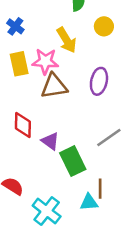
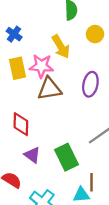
purple triangle: (50, 141) -> (32, 155), moved

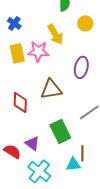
brown triangle: (49, 89) -> (51, 89), moved
purple triangle: (32, 155) -> (32, 143), moved

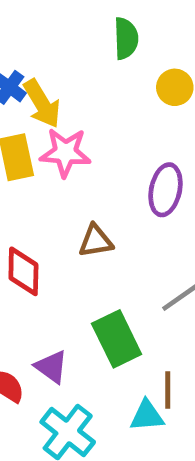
yellow arrow: (55, 34) -> (42, 104), moved
brown triangle: (51, 89) -> (96, 241), size x0.7

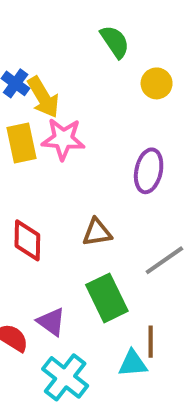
green semicircle: (126, 38) -> (115, 42), turned -32
brown triangle: (96, 241) -> (97, 232), moved

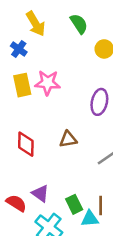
yellow arrow: (43, 97) -> (36, 24), moved
green rectangle: (107, 298) -> (74, 204), moved, size x0.7

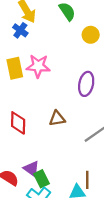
blue cross: (19, 49) -> (20, 30), moved
green rectangle: (74, 204) -> (42, 179), moved

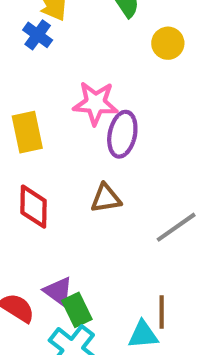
pink star: (38, 66) -> (95, 103), moved
yellow rectangle: (15, 68) -> (27, 132), moved
purple ellipse: (86, 84) -> (122, 134), moved

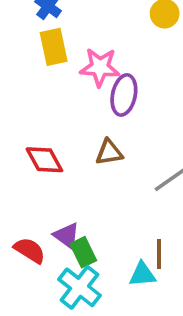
yellow rectangle: (27, 132) -> (54, 47), moved
red diamond: (33, 207) -> (44, 160), turned -30

